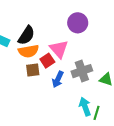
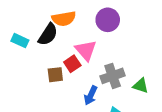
orange semicircle: (28, 51) -> (64, 19), moved
blue arrow: (58, 79) -> (91, 95), moved

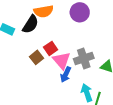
pink triangle: (86, 50) -> (62, 60), moved
brown square: (55, 75) -> (37, 57), turned -32

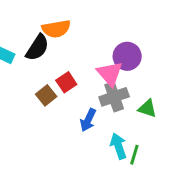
purple circle: (80, 12) -> (127, 56), moved
pink triangle: (62, 60) -> (110, 74), moved

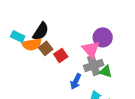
orange semicircle: (56, 29) -> (32, 44), moved
brown square: (46, 95) -> (46, 48), moved
green triangle: (147, 108) -> (106, 71), moved

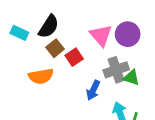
orange semicircle: (32, 44) -> (41, 76), moved
pink triangle: (91, 49) -> (101, 35), moved

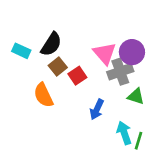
gray cross: (116, 70) -> (120, 72), moved
orange semicircle: (41, 76) -> (43, 95), turned 75

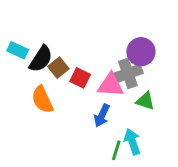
black semicircle: (51, 44) -> (41, 59), moved
pink triangle: (105, 53) -> (111, 85), moved, turned -45
red square: (77, 76) -> (80, 78), turned -30
green line: (138, 141) -> (116, 150), moved

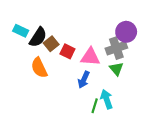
purple circle: (141, 52) -> (126, 32), moved
gray cross: (128, 73) -> (116, 48), moved
green triangle: (145, 101) -> (116, 69), turned 32

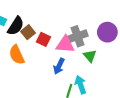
purple circle: (126, 32) -> (107, 32), moved
gray cross: (116, 48) -> (77, 36), moved

